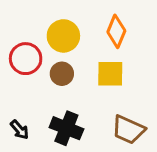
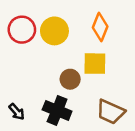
red circle: (26, 59) -> (22, 30), moved
brown circle: (62, 74) -> (70, 79), moved

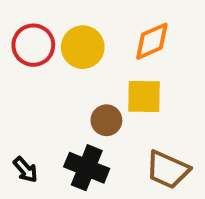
orange diamond: (100, 27) -> (152, 41), turned 44

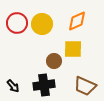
black cross: (87, 168) -> (44, 85), turned -30

